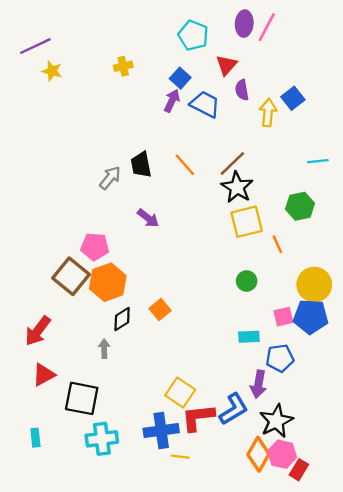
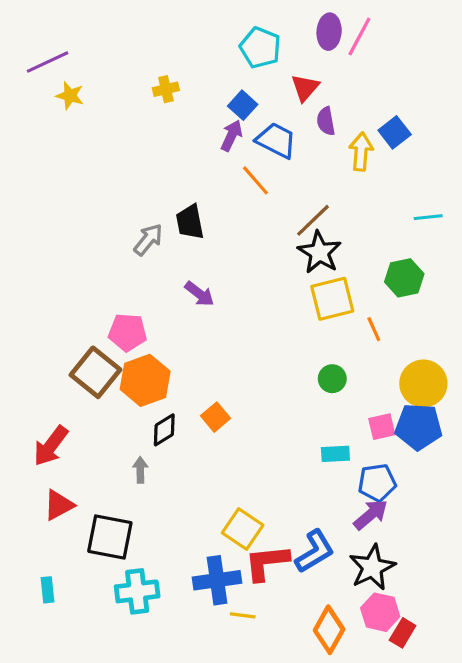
orange line: (185, 165) -> (255, 180), moved
purple arrow: (258, 384) -> (371, 515), moved, turned -140
orange diamond: (258, 454) -> (329, 630), moved

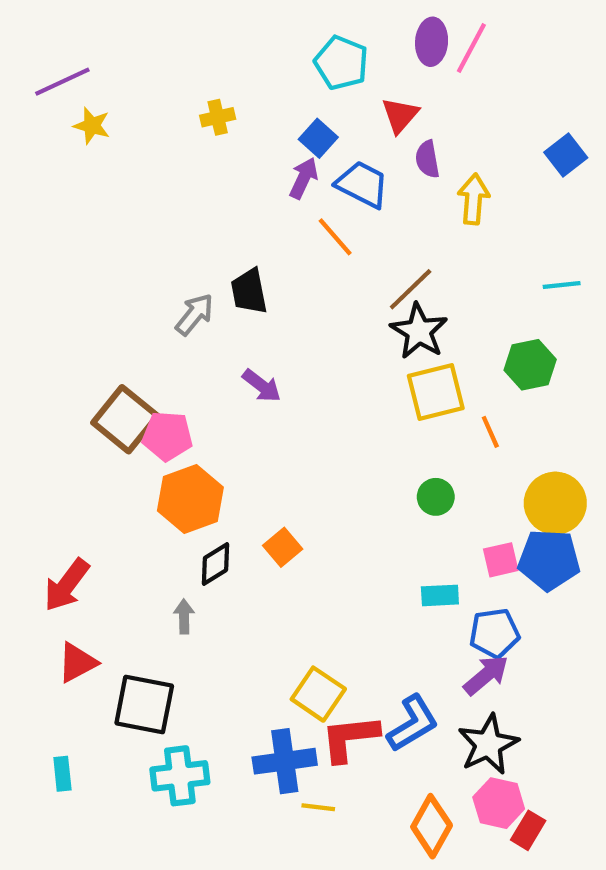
blue square: (395, 132) -> (566, 155), moved
brown square: (96, 372) -> (125, 419), moved

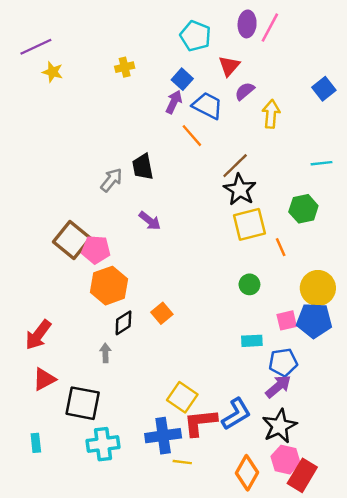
purple semicircle: (427, 159) -> (245, 91), turned 60
red rectangle: (528, 830) -> (302, 475), size x1.5

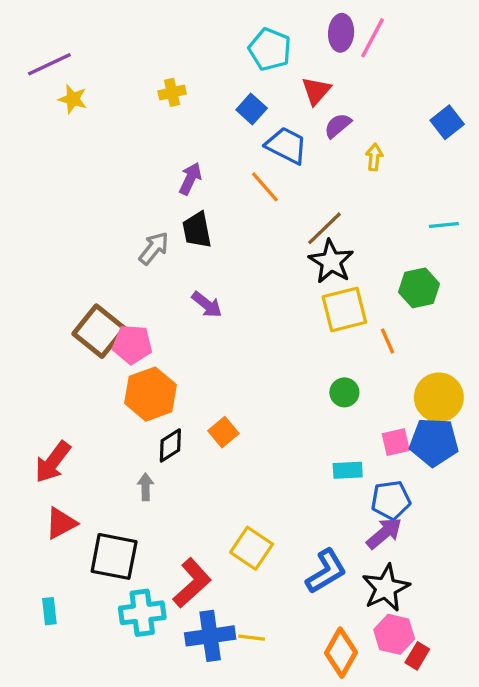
purple arrow: (174, 102) -> (190, 179), moved
yellow arrow: (271, 114) -> (374, 157), size x0.7
red L-shape: (200, 422) -> (192, 583), moved, turned 144
blue cross: (163, 436) -> (210, 636), moved
red rectangle: (302, 475) -> (417, 656), size x0.6

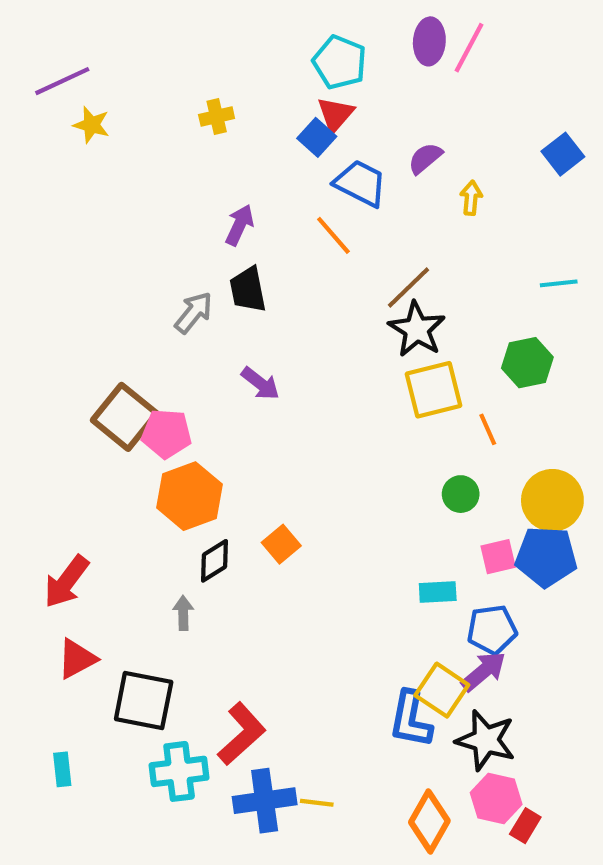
red triangle: (316, 91) -> (335, 114), moved
green circle: (344, 392) -> (461, 494), moved
yellow square: (252, 548) -> (442, 690), moved
blue L-shape: (326, 571) -> (411, 719), turned 132
black star: (386, 588) -> (486, 740), turned -30

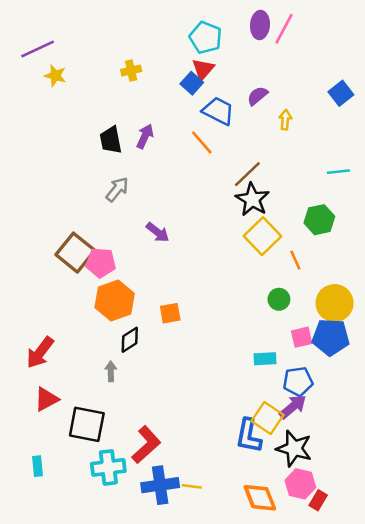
black trapezoid: (248, 290) -> (111, 140), moved
yellow square: (434, 390) -> (262, 236), turned -30
orange square: (281, 544) -> (170, 313), moved, turned 30
orange diamond: (429, 822) -> (260, 498), turned -51

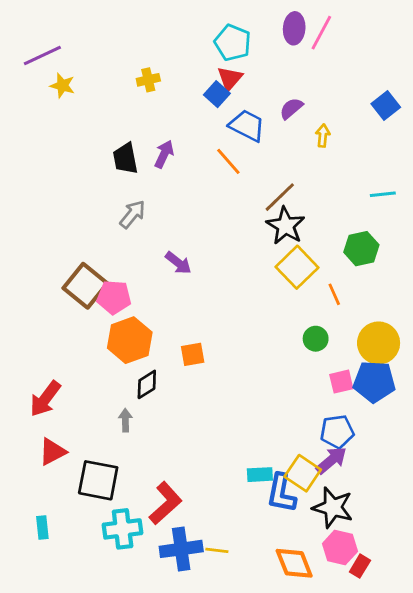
cyan rectangle: (265, 359) -> (260, 475), moved

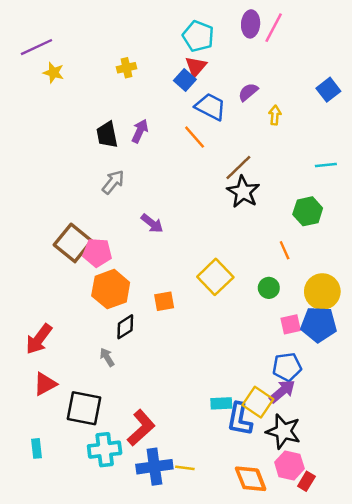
yellow square: (297, 267) -> (215, 277), moved
gray arrow: (125, 420) -> (107, 357), turned -30

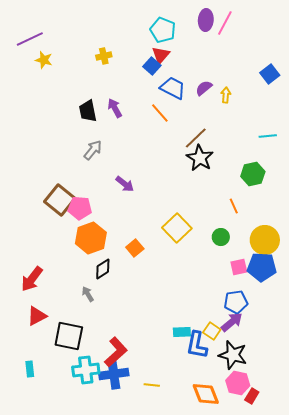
purple semicircle: (248, 92) -> (204, 88), moved
purple arrow: (140, 131) -> (115, 108), turned -54
orange square: (164, 301) -> (135, 248), turned -30
yellow square: (258, 402) -> (212, 331), size x0.7
blue cross: (154, 467) -> (114, 374), moved

